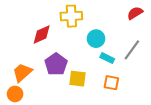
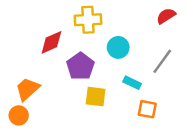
cyan rectangle: (107, 58) -> (132, 83), moved
purple pentagon: (56, 64) -> (80, 66), moved
orange square: (111, 83) -> (147, 109), moved

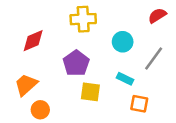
red diamond: (51, 42) -> (33, 41), moved
cyan circle: (118, 47) -> (123, 42), moved
orange circle: (19, 115) -> (40, 110), moved

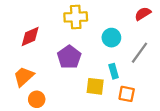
cyan rectangle: (125, 79) -> (114, 71), turned 48
yellow square: (90, 92) -> (95, 86), moved

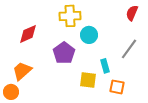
red semicircle: (143, 14) -> (132, 13), turned -35
cyan circle: (111, 38) -> (89, 35), moved
orange circle: (37, 99) -> (11, 92), moved

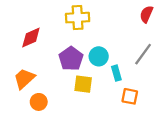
cyan circle: (89, 35) -> (99, 56), moved
yellow square: (88, 80) -> (83, 84), moved
orange circle: (11, 92) -> (39, 102), moved

